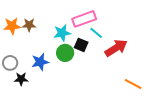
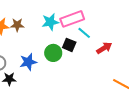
cyan star: (62, 33) -> (50, 22), moved
red arrow: (116, 48) -> (104, 48), size x0.7

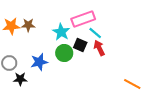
cyan star: (50, 22) -> (61, 32), moved, turned -30
red arrow: (104, 48) -> (99, 48), moved, turned -84

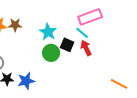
pink rectangle: (83, 19) -> (90, 17), moved
blue star: (39, 62) -> (26, 81), moved

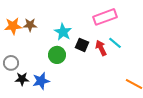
cyan line: (82, 33) -> (115, 43), moved
green circle: (51, 53) -> (57, 55), moved

